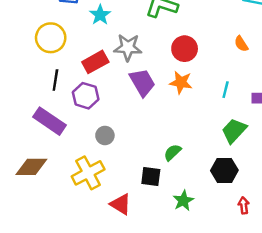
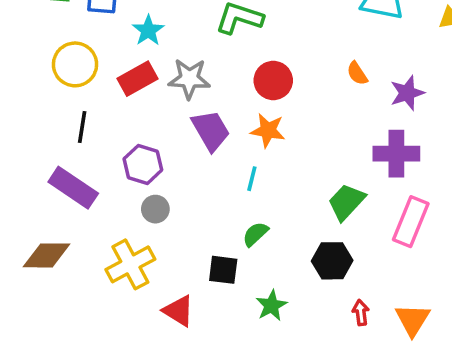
red rectangle: (95, 62) -> (138, 79), moved
cyan line: (226, 90) -> (252, 179), moved
purple hexagon: (86, 96) -> (143, 164), moved

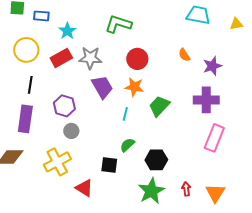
purple rectangle: (73, 188) -> (25, 119), turned 64
green trapezoid: (346, 202) -> (159, 106), moved
black hexagon: (332, 261) -> (156, 160), moved
green star: (271, 305) -> (151, 191), moved, size x1.5

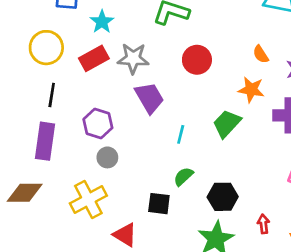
orange star: (134, 87) -> (251, 90), moved
red arrow: (186, 189) -> (263, 224), moved

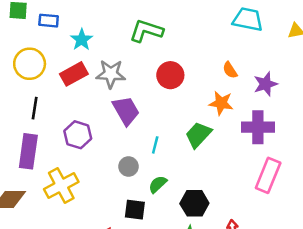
gray circle: (107, 157) -> (129, 166), moved
yellow cross: (88, 200) -> (61, 186), moved

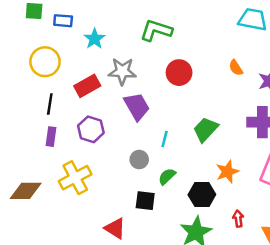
red rectangle: (74, 74) -> (87, 86), moved
orange star: (221, 103) -> (227, 172), moved, turned -30
purple rectangle: (28, 151) -> (51, 137), moved, size x0.6

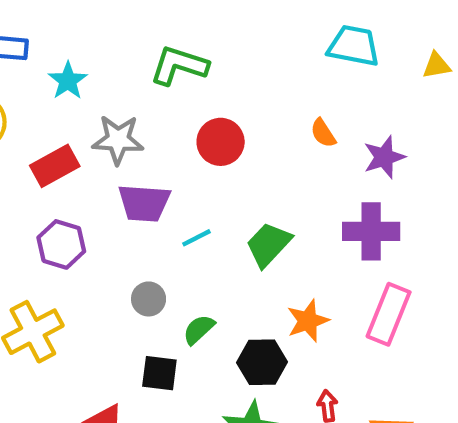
purple trapezoid: (137, 106) -> (144, 203), turned 124
cyan line: (165, 139) -> (197, 238), moved, turned 49

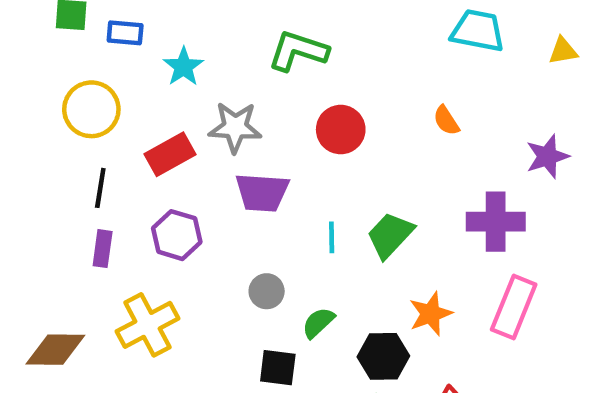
purple star: (384, 157) -> (547, 156), moved
cyan line: (197, 238) -> (332, 237), moved, turned -64

